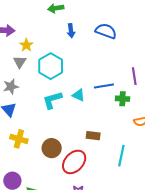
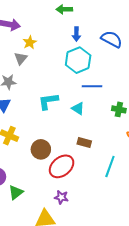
cyan hexagon: (51, 66) -> (78, 60), moved
blue line: (104, 86) -> (92, 86), moved
cyan triangle: (79, 95) -> (78, 108), moved

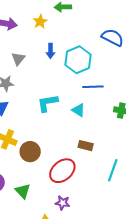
blue arrow: (76, 34) -> (50, 51), moved
yellow star: (30, 42) -> (40, 22), moved
brown circle: (41, 149) -> (30, 152), moved
green triangle: (16, 192) -> (23, 191), moved, turned -35

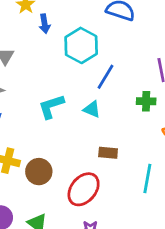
blue arrow: (50, 51) -> (44, 24), moved
blue line: (93, 87) -> (105, 77), turned -48

